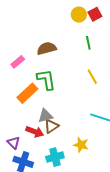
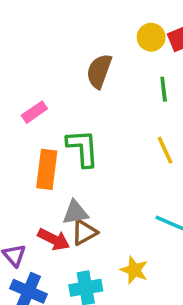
brown semicircle: (47, 48) -> (99, 71), moved, turned -60
orange rectangle: (27, 93) -> (47, 169), turned -45

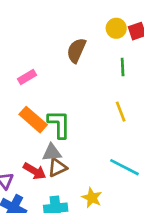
green L-shape: (83, 148) -> (59, 124), moved
orange rectangle: (47, 169) -> (33, 120), turned -60

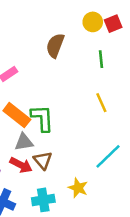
gray triangle: (52, 153) -> (24, 142), moved
brown triangle: (57, 167) -> (43, 160), turned -42
cyan line: (124, 167) -> (108, 156), turned -68

